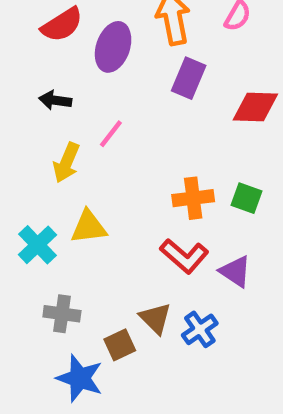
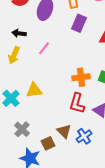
yellow arrow: (66, 163) -> (14, 55), moved
red L-shape: (184, 256) -> (77, 103), turned 65
gray cross: (62, 314) -> (22, 129), turned 35

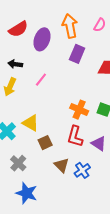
orange cross: (81, 77) -> (79, 110), turned 30
yellow triangle: (34, 90) -> (31, 123), turned 36
brown square: (48, 143) -> (45, 143), moved

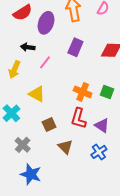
purple rectangle: (77, 54) -> (75, 47), moved
black arrow: (15, 64) -> (28, 47), moved
yellow triangle: (31, 123) -> (37, 94), moved
blue cross: (82, 170) -> (99, 152), moved

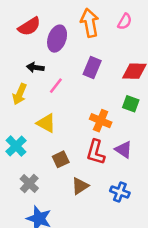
green square: (107, 92) -> (131, 104), moved
purple triangle: (102, 126) -> (123, 150), moved
brown triangle: (65, 147) -> (80, 186), turned 42
blue cross: (99, 152) -> (120, 192), turned -35

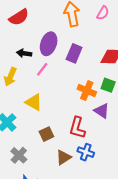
purple ellipse: (57, 39) -> (49, 44), moved
orange cross: (101, 121) -> (87, 90), moved
purple triangle: (123, 150) -> (102, 111), moved
blue cross: (120, 192) -> (86, 152), moved

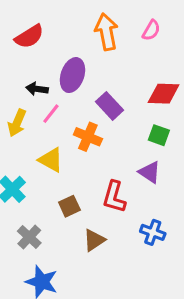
purple rectangle: (74, 53) -> (110, 106), moved, turned -66
pink line: (42, 69) -> (51, 114), moved
orange cross: (87, 90) -> (88, 137), moved
blue cross: (86, 152) -> (153, 232), moved

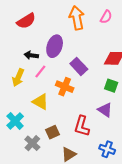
gray cross: (29, 237) -> (32, 143), moved

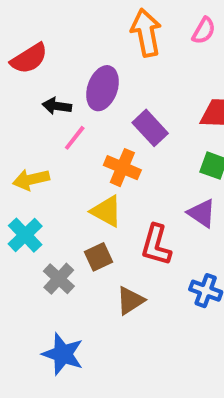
red semicircle: (26, 21) -> (29, 58), moved
yellow arrow: (18, 78) -> (31, 179), moved, turned 54
yellow triangle: (40, 102) -> (106, 211), moved

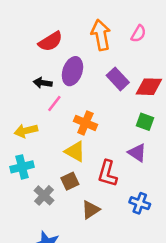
red semicircle: (29, 58) -> (50, 41), moved
purple rectangle: (150, 128) -> (118, 79), moved
cyan cross: (25, 235) -> (22, 167), turned 30

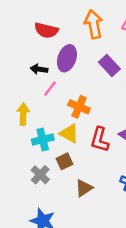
red semicircle: (50, 41) -> (46, 30), turned 45
yellow arrow: (26, 131) -> (23, 114), turned 105
cyan cross: (22, 167) -> (43, 140), moved
red L-shape: (107, 173) -> (100, 140), moved

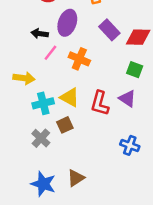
orange cross: (79, 107) -> (79, 59), moved
yellow arrow: (23, 114) -> (24, 78), turned 95
brown triangle: (84, 188) -> (76, 178), moved

